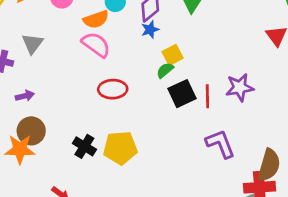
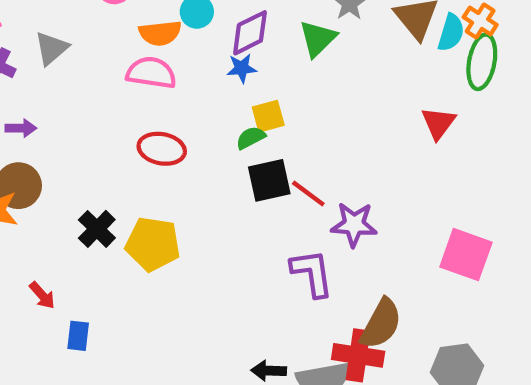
pink semicircle: (96, 45) -> (151, 73), turned -40
purple star: (240, 87) -> (354, 224), moved
red line: (207, 96) -> (308, 194), turned -65

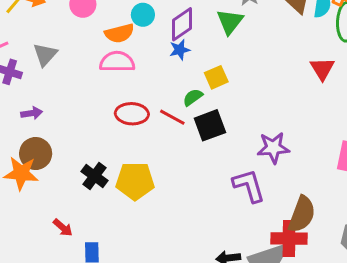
yellow square: (268, 116) -> (216, 77), moved
red line: (308, 194) -> (172, 117), moved

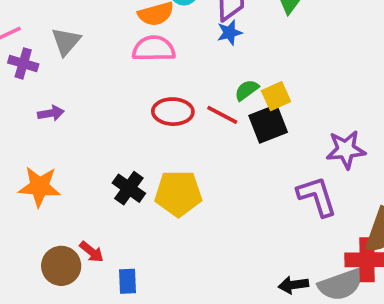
yellow square: (216, 77) -> (276, 96), moved
brown circle: (36, 153) -> (61, 266), moved

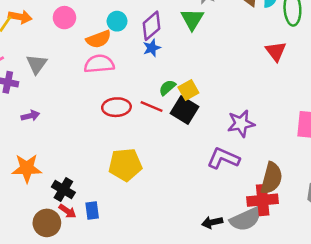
black square: (268, 124) -> (185, 110), turned -32
black cross: (129, 188) -> (63, 190), moved
purple L-shape: (317, 196) -> (223, 158), turned -44
blue rectangle: (127, 281) -> (92, 211), moved

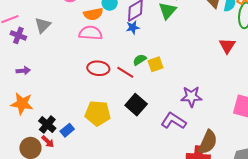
black square: (185, 110) -> (136, 105), moved
purple arrow: (30, 116) -> (23, 71), moved
blue rectangle: (92, 211) -> (67, 130), moved, turned 48

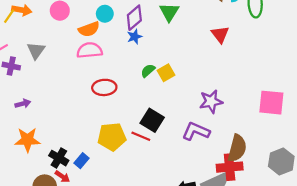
red triangle: (227, 46) -> (220, 34), moved
red line: (125, 72) -> (141, 136), moved

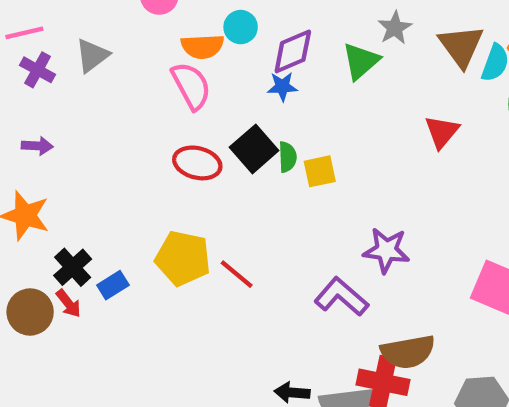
pink semicircle: (89, 50) -> (191, 86), turned 50
green semicircle: (148, 71) -> (287, 157), turned 112
black square: (152, 120) -> (254, 149), moved
brown semicircle: (237, 148) -> (408, 352), turned 48

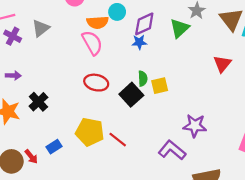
black square: (254, 149) -> (131, 95), moved
black cross: (73, 267) -> (38, 102), moved

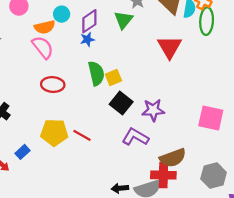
red triangle: (222, 64) -> (170, 47), size x1.4
green semicircle: (143, 79) -> (96, 73), size x1.6
black square: (131, 95) -> (121, 103), moved

